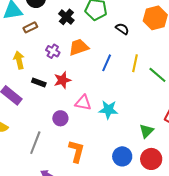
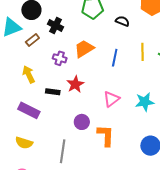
black cross: (66, 17) -> (56, 25), moved
pink triangle: (83, 103) -> (111, 99), moved, turned -36
cyan star: (108, 110) -> (145, 102), moved
orange L-shape: (76, 151) -> (106, 135), moved

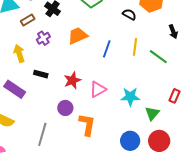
black semicircle: (122, 21) -> (129, 14), moved
purple cross: (60, 58) -> (43, 38), moved, turned 32
red star: (75, 84) -> (72, 80), moved

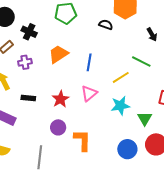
purple cross: (43, 38) -> (25, 62), turned 32
yellow line: (135, 47) -> (121, 77), moved, turned 60
pink triangle: (98, 89) -> (89, 93), moved

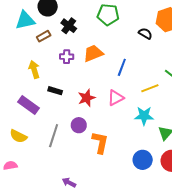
purple cross: (25, 62) -> (67, 57), moved
gray line: (40, 157) -> (54, 136), moved

